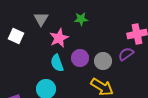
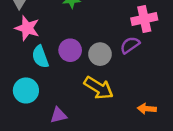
pink star: (59, 38) -> (27, 28), moved, turned -30

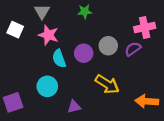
gray circle: (100, 54) -> (108, 46), moved
orange arrow: (147, 109) -> (147, 101), size x1.5

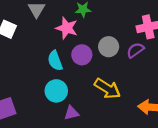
pink star: (48, 35) -> (67, 28), moved
cyan circle: (47, 86) -> (56, 91), moved

